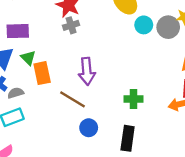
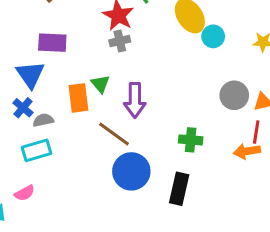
cyan circle: (144, 25) -> (213, 36), moved
gray circle: (168, 27) -> (234, 95), moved
green triangle: (28, 58) -> (100, 84), moved
blue circle: (89, 128) -> (131, 171), size x1.6

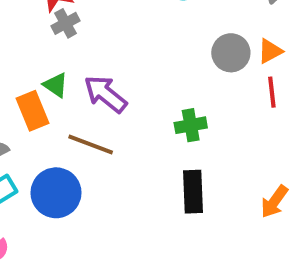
purple arrow: (135, 100) -> (105, 94), turned 144
orange arrow: (247, 151) -> (274, 202), moved, turned -30
blue circle: (131, 171) -> (56, 193), moved

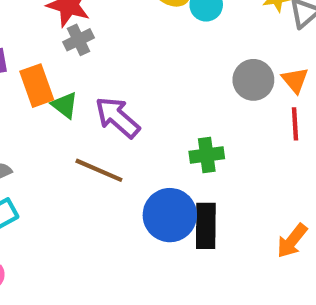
orange triangle: (270, 51) -> (295, 80), turned -44
orange rectangle: (33, 111) -> (37, 86), moved
blue circle: (56, 193) -> (170, 215), moved

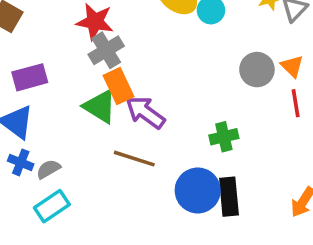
gray cross: (78, 40) -> (106, 50), size x1.4
orange rectangle: (37, 86) -> (118, 86), moved
green triangle: (65, 105) -> (100, 106), size x1.5

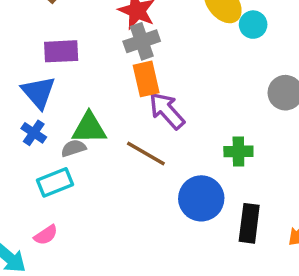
green triangle: (100, 106) -> (89, 128), moved, turned -45
gray semicircle: (48, 169) -> (73, 148), moved
black rectangle: (229, 197) -> (249, 223), moved

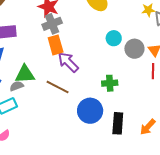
cyan circle: (253, 25) -> (114, 38), moved

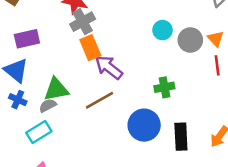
brown line: (58, 87) -> (99, 100), turned -50

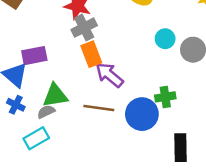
purple rectangle: (27, 39) -> (34, 56), moved
brown line: (99, 100) -> (99, 108), turned 36
blue circle: (144, 125) -> (142, 114), moved

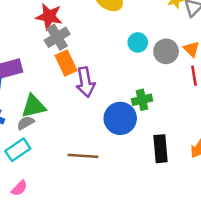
purple arrow: (109, 75) -> (85, 82), turned -136
brown line: (99, 108) -> (83, 156), moved

